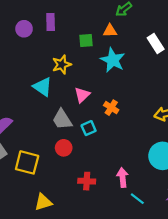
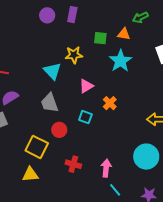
gray trapezoid: (62, 119) -> (50, 103), moved
cyan square: (89, 128) -> (85, 117), turned 32
yellow square: (27, 162) -> (37, 147), moved

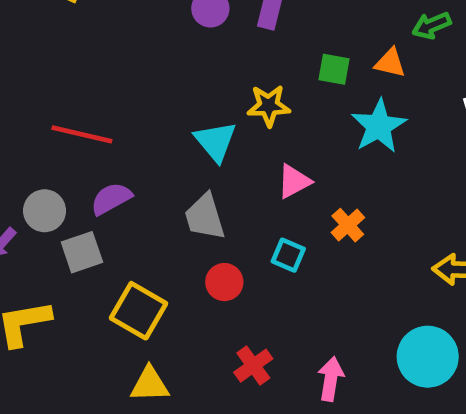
yellow square: (37, 147) -> (138, 311), moved
red cross: (73, 164) -> (253, 366), turned 35

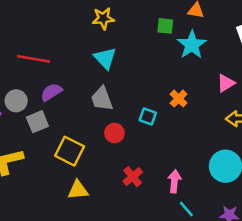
green square: (334, 69) -> (165, 26), moved
yellow star: (269, 106) -> (103, 18), moved
pink triangle: (294, 181) -> (226, 83), moved

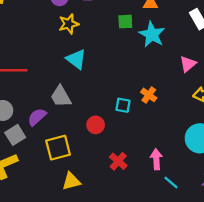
purple semicircle: (51, 92) -> (37, 117), moved
gray trapezoid: (102, 99) -> (61, 96), moved
orange cross: (179, 99) -> (149, 95), moved
gray square: (37, 122) -> (15, 135), moved
yellow square: (70, 151) -> (58, 148), turned -32

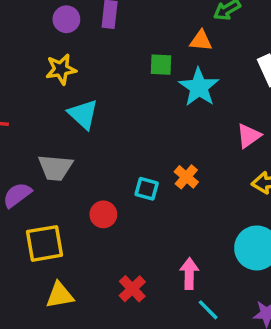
yellow star: (69, 24) -> (61, 69), moved
gray trapezoid: (61, 96) -> (55, 168), turned -60
red cross: (118, 161) -> (132, 289), moved

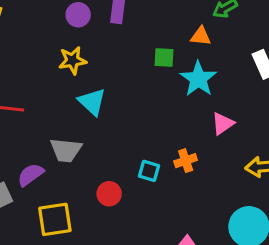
pink triangle: (249, 136) -> (223, 124), moved
orange cross: (186, 177) -> (186, 161), turned 30

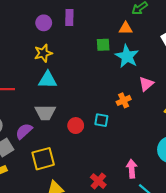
cyan triangle: (92, 102) -> (48, 80), moved, turned -36
orange cross: (186, 161) -> (124, 100), moved
red circle: (109, 194) -> (76, 126), moved

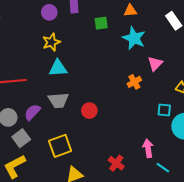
green square: (103, 45) -> (101, 23), moved
cyan square: (101, 120) -> (164, 110), moved
purple semicircle: (24, 131) -> (32, 112), moved

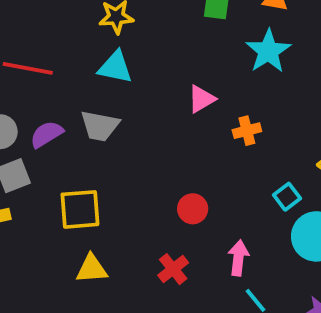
pink triangle: (155, 64) -> (201, 99), moved
cyan square: (164, 110) -> (287, 197), turned 32
red circle: (89, 111) -> (193, 209), moved

